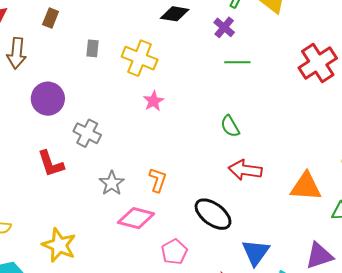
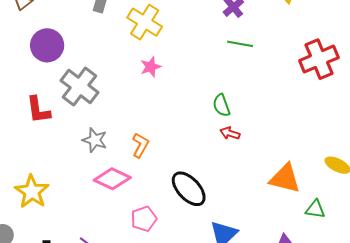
gray cross: (87, 133) -> (80, 86), size x1.4
red arrow: (245, 170) -> (230, 133), moved, size x0.6
gray star: (112, 183) -> (95, 140), turned -30

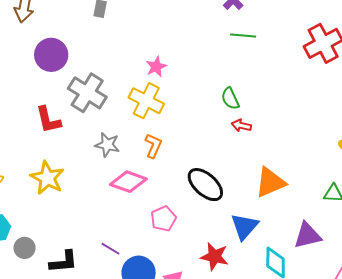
yellow cross: (145, 22) -> (146, 101), moved
orange triangle: (285, 178) -> (270, 182), moved, turned -32
yellow star: (32, 192) -> (47, 178), moved

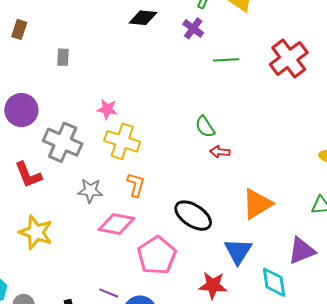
green line: (243, 36) -> (226, 60), moved
pink star: (156, 67) -> (107, 109), moved, turned -30
pink pentagon: (163, 219) -> (157, 255), size x1.5

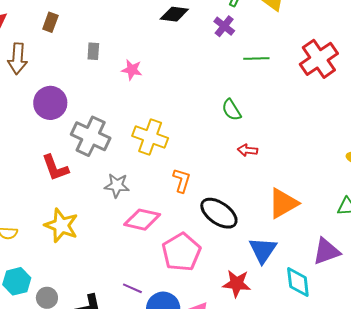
pink star: (107, 109) -> (132, 70), moved
green semicircle: (205, 127) -> (231, 110), moved
orange L-shape: (136, 185) -> (182, 180), moved

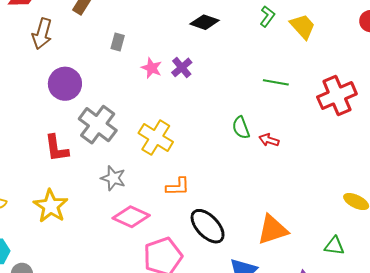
purple cross: (224, 26) -> (182, 67), moved
red arrow: (247, 150) -> (269, 140), moved
orange L-shape: (182, 180) -> (178, 187), turned 60

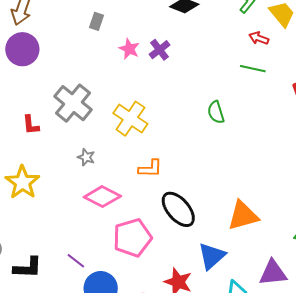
purple circle: (65, 84) -> (22, 49), moved
red arrow: (269, 140) -> (259, 38), moved
red L-shape: (57, 148) -> (31, 125), size x0.7
gray star: (113, 178) -> (86, 157), size x0.7

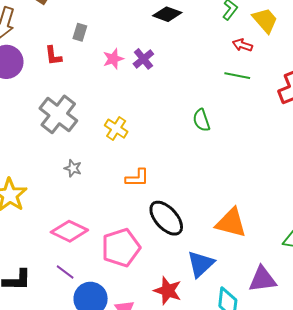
pink star: (129, 49) -> (113, 59), turned 30
yellow cross: (130, 119) -> (116, 129), size x0.7
red L-shape: (31, 125) -> (53, 56), moved
pink diamond: (102, 197) -> (69, 231), moved
orange triangle: (243, 216) -> (231, 223), turned 32

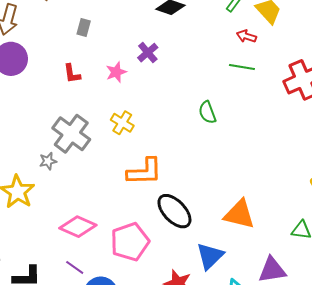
red L-shape: (53, 56) -> (72, 74), moved
pink star: (113, 59) -> (116, 72), moved
gray cross: (58, 114) -> (71, 134), moved
gray star: (73, 168) -> (48, 161), moved, turned -30
orange L-shape: (137, 178) -> (144, 172), size x1.5

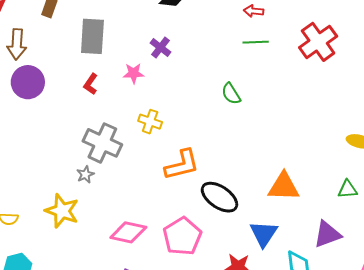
gray rectangle: (84, 27) -> (92, 36), size x2.0
pink star: (116, 72) -> (134, 73), turned 30
red L-shape: (72, 74) -> (91, 84), turned 55

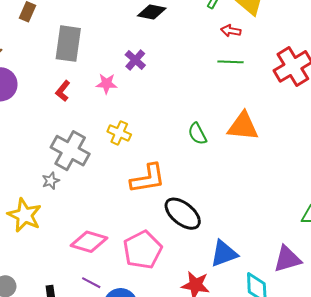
green semicircle: (231, 94) -> (197, 134), moved
orange triangle: (284, 187) -> (243, 126), moved
blue triangle: (264, 234) -> (224, 253), turned 32

